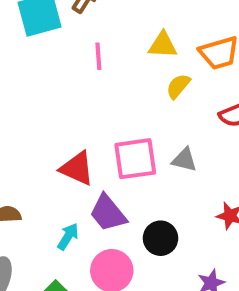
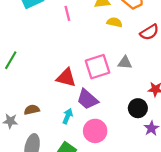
yellow semicircle: (178, 86) -> (114, 22), turned 72
black circle: (160, 238) -> (138, 108), moved

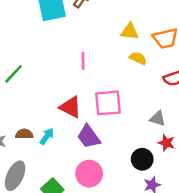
pink line: (67, 13) -> (83, 61), moved
gray triangle: (125, 63) -> (158, 119), moved
cyan arrow: (68, 116) -> (47, 136), moved

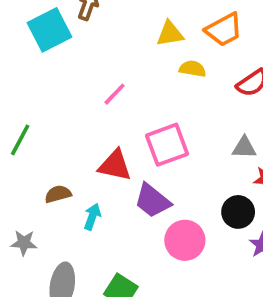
pink line: (83, 61) -> (115, 94), turned 60
brown semicircle: (24, 134) -> (58, 194), moved
pink circle: (89, 174) -> (185, 240), moved

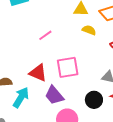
black circle: (238, 212) -> (94, 100), moved
cyan arrow: (92, 217) -> (21, 97), size x1.5

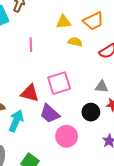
pink line: (45, 35) -> (31, 45), moved, turned -48

